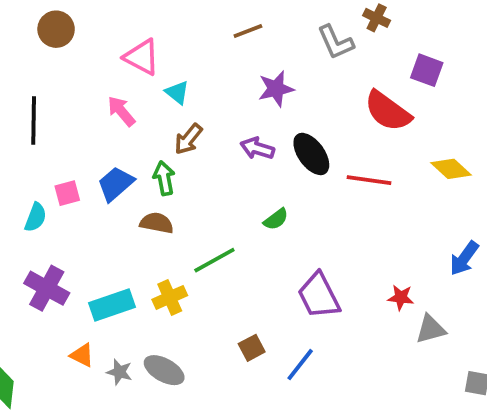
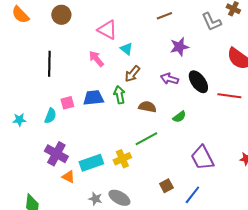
blue trapezoid: (116, 184) -> (93, 98), turned 35
brown semicircle: (157, 223) -> (147, 107), moved
orange triangle: (82, 355) -> (68, 177), moved

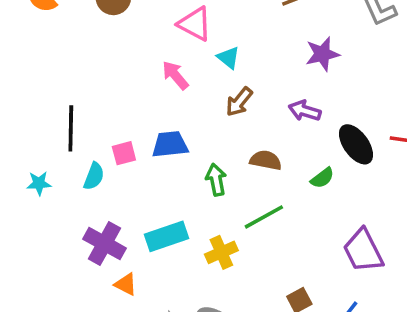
black line: (49, 64) -> (71, 128), moved
black ellipse: (198, 82) -> (356, 144), moved
green arrow: (119, 95) -> (216, 180), moved
cyan rectangle: (91, 163) -> (166, 236), moved

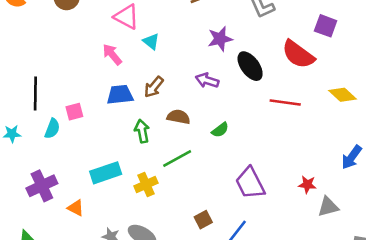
brown arrow: (239, 102) -> (154, 87), moved
blue trapezoid: (170, 144) -> (120, 95), moved
black ellipse: (356, 144) -> (250, 66), moved
purple cross: (104, 244) -> (42, 186), moved, turned 36

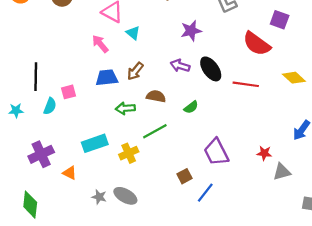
black ellipse: (250, 66) -> (211, 69), moved
green arrow: (142, 131) -> (125, 108), turned -84
brown square: (203, 220) -> (184, 176), moved

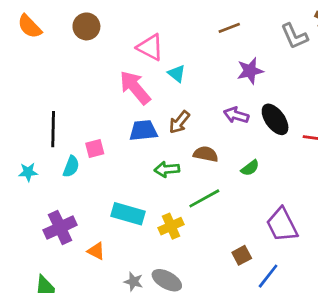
pink arrow: (100, 44) -> (135, 87), size x1.5
cyan rectangle: (95, 143) -> (128, 214), turned 35

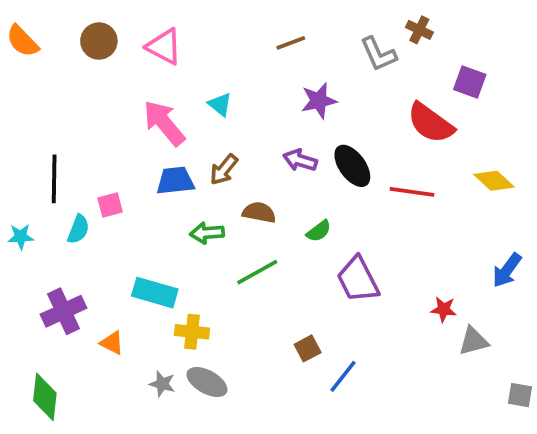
pink triangle: (150, 47) -> (164, 47), moved
purple trapezoid: (282, 225) -> (358, 280), moved
yellow cross: (171, 226) -> (192, 332), moved, turned 30

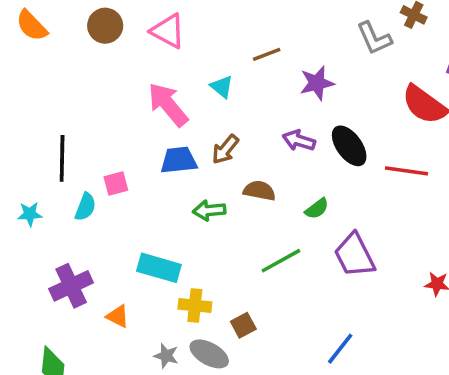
brown line: (291, 43) -> (267, 54), moved
green line: (257, 272) -> (281, 261), moved
brown square: (308, 348) -> (243, 325), moved

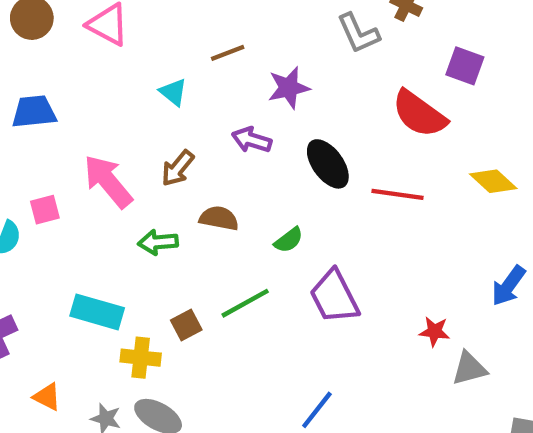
pink arrow: (168, 105) -> (108, 181), moved
purple arrow: (299, 140) -> (252, 140), moved
blue trapezoid: (179, 160) -> (34, 112), moved
orange triangle: (118, 316) -> (47, 397), moved
brown square: (243, 325) -> (186, 325), moved

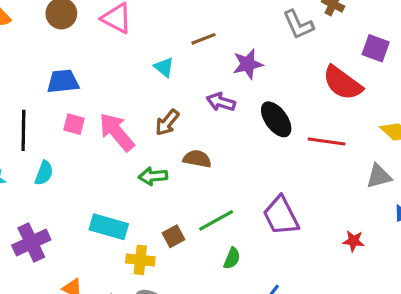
pink square: (45, 210) -> (74, 124), moved, turned 30
green semicircle: (289, 240) -> (232, 258), moved, turned -30
gray triangle: (469, 368) -> (379, 176), moved

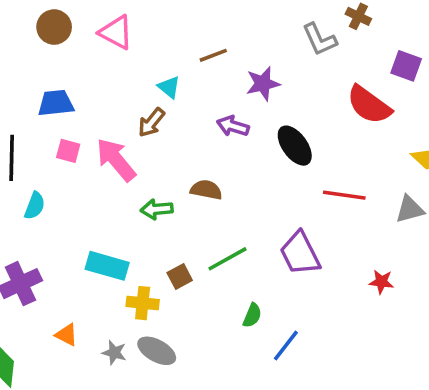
brown arrow: (167, 123) -> (151, 123), moved
red line: (327, 141) -> (344, 195), moved
green semicircle: (232, 258) -> (252, 315), moved

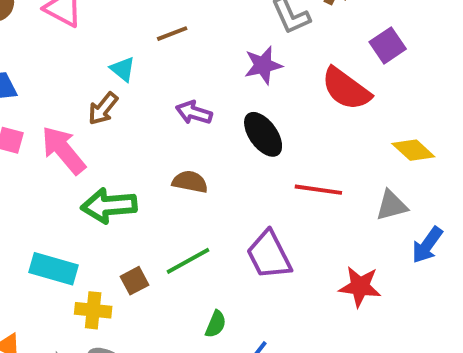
purple square: (406, 66) -> (388, 45), turned 36
purple star: (263, 84) -> (263, 65), moved
brown semicircle: (206, 190) -> (190, 182), moved
green arrow: (157, 209) -> (109, 206), size x1.5
red star: (381, 282) -> (360, 287), size x1.5

